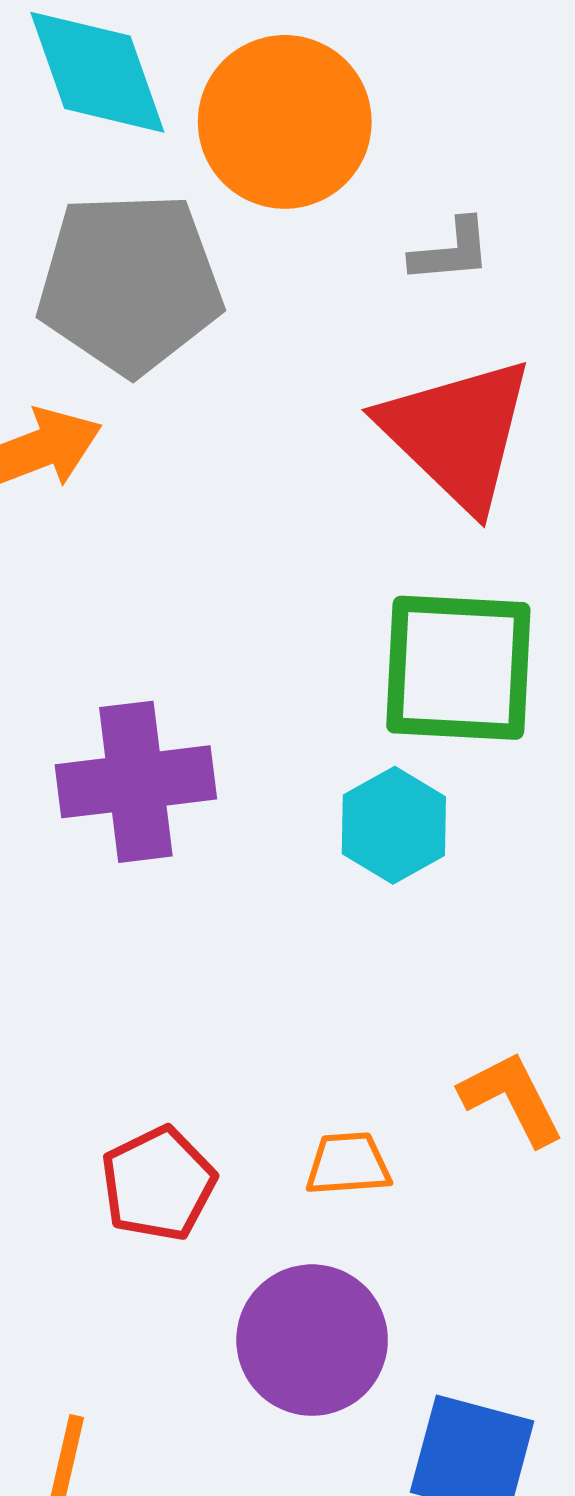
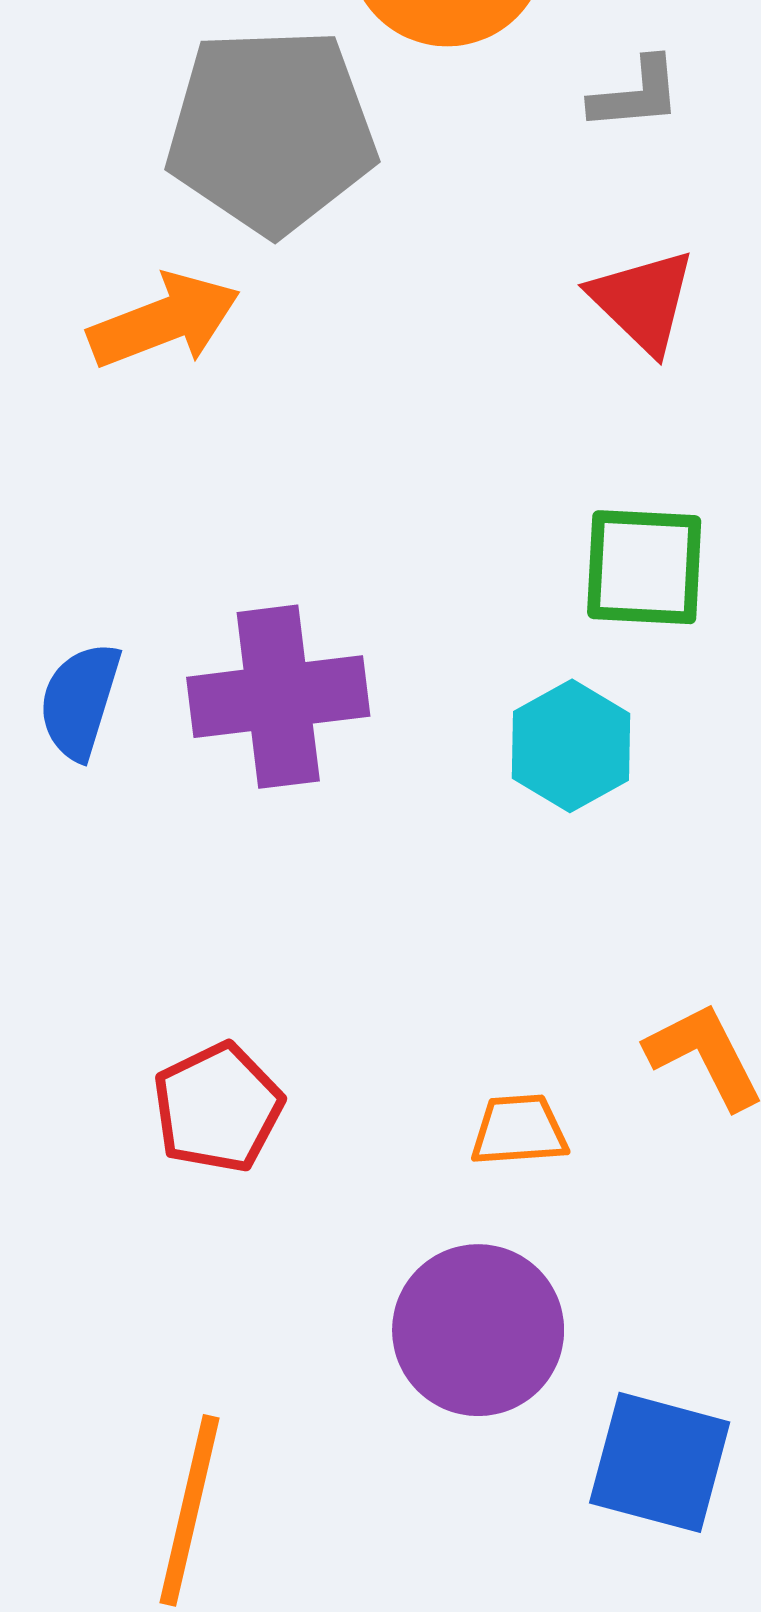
red triangle: (457, 433) -> (643, 301), size x0.6
green square: (458, 668) -> (644, 567), size x0.7
red pentagon: (158, 1184) -> (218, 1108), moved

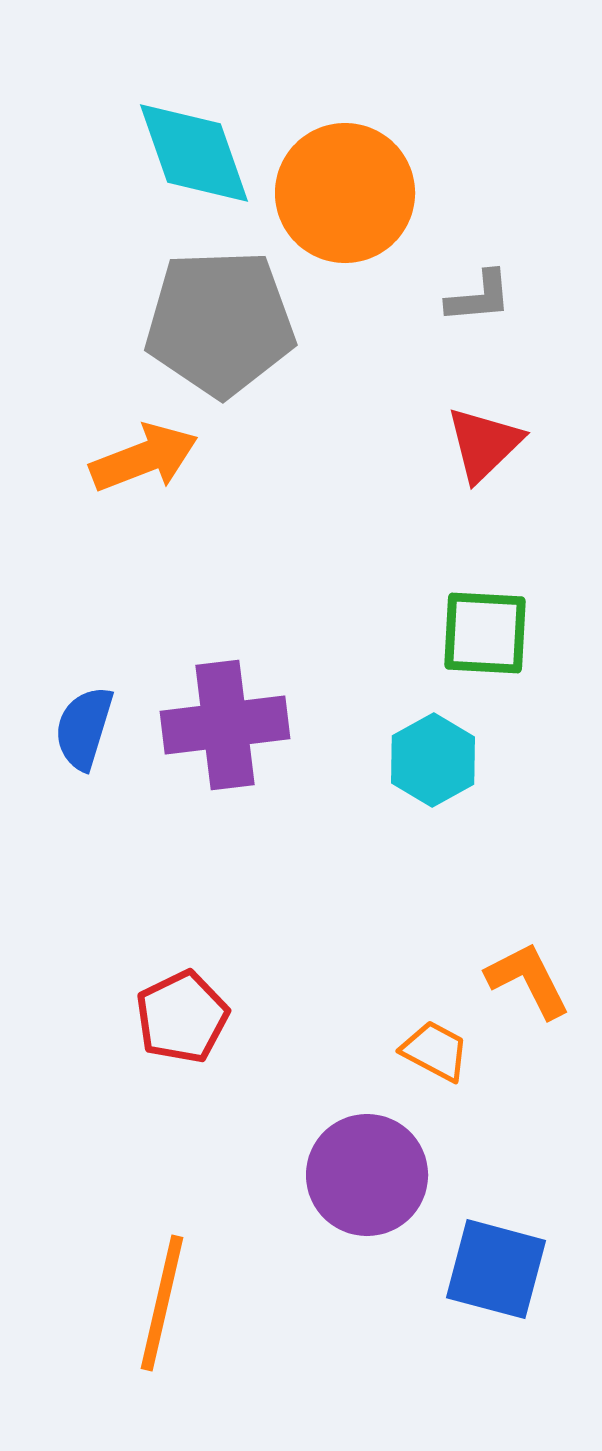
red triangle: (643, 301) -> (484, 444), turned 32
orange trapezoid: (519, 1130) -> (435, 1051), moved, turned 32

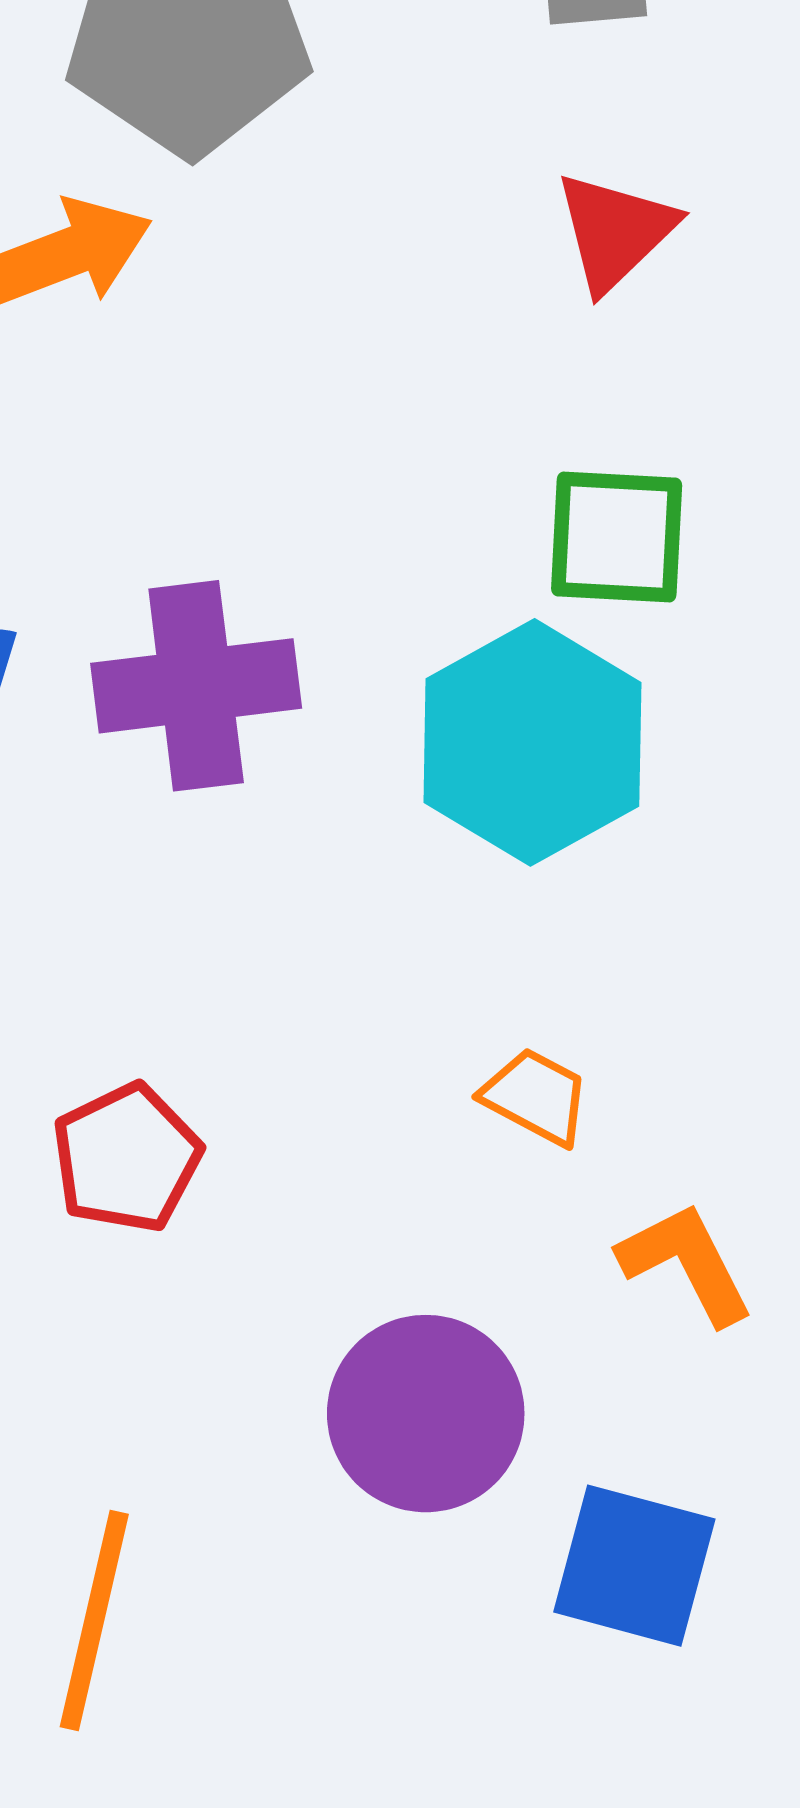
cyan hexagon: (433, 760) -> (532, 742), size x1.6
orange L-shape: (528, 980) -> (686, 1263), moved
orange trapezoid: (435, 1051) -> (536, 1097), moved

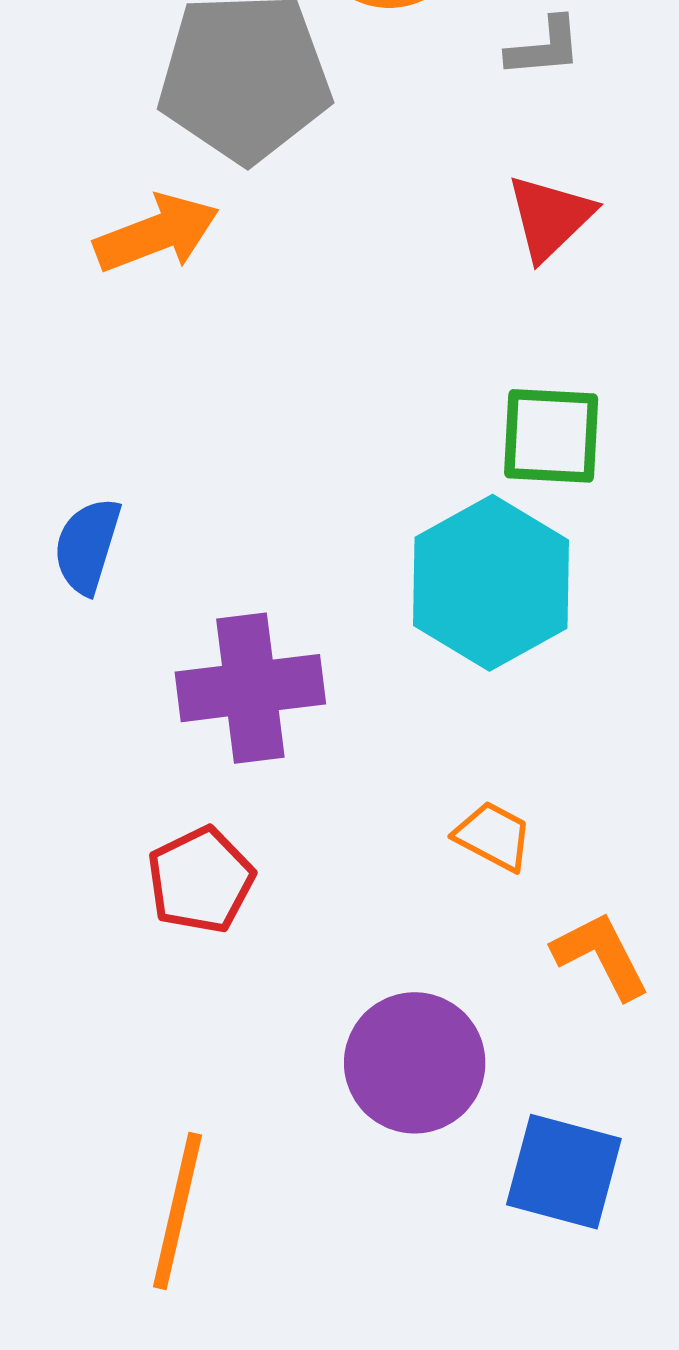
purple cross: (196, 686) -> (250, 688), moved

